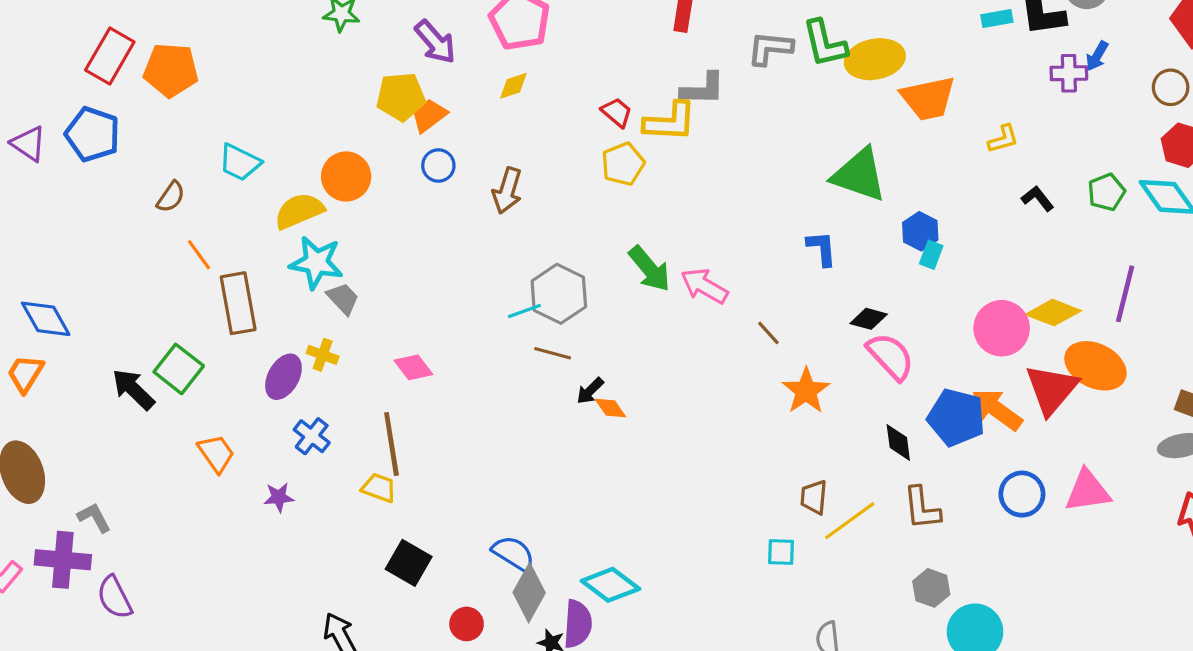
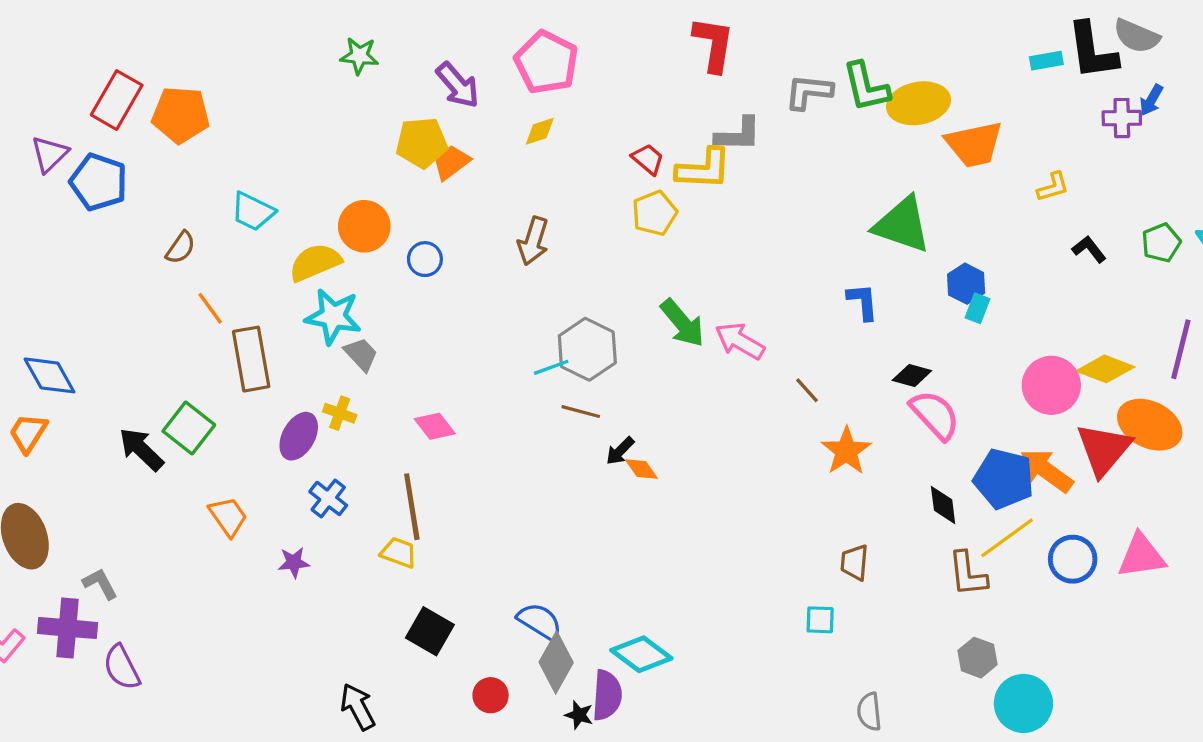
purple triangle: (28, 144) -> (49, 154), moved, turned 42
blue circle: (438, 166) -> (425, 259), moved
yellow line: (850, 521) -> (1007, 538), moved

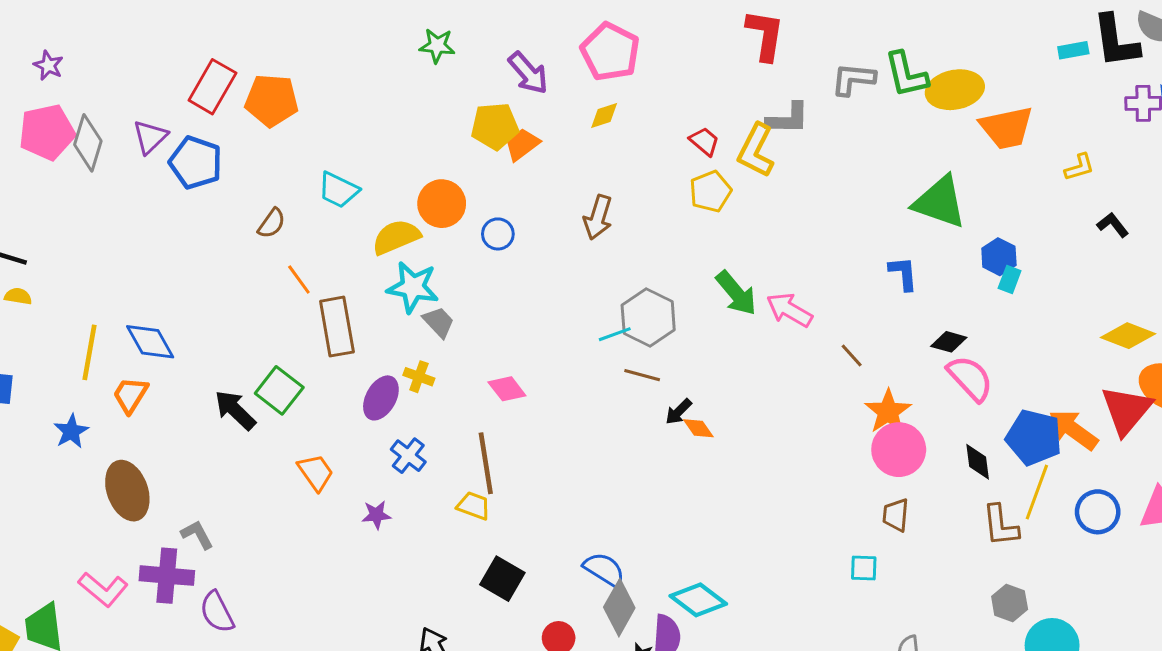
yellow L-shape: (704, 169) -> (756, 150), turned 114
pink circle: (1051, 385) -> (899, 450), moved
yellow line: (1007, 538) -> (1037, 492), turned -34

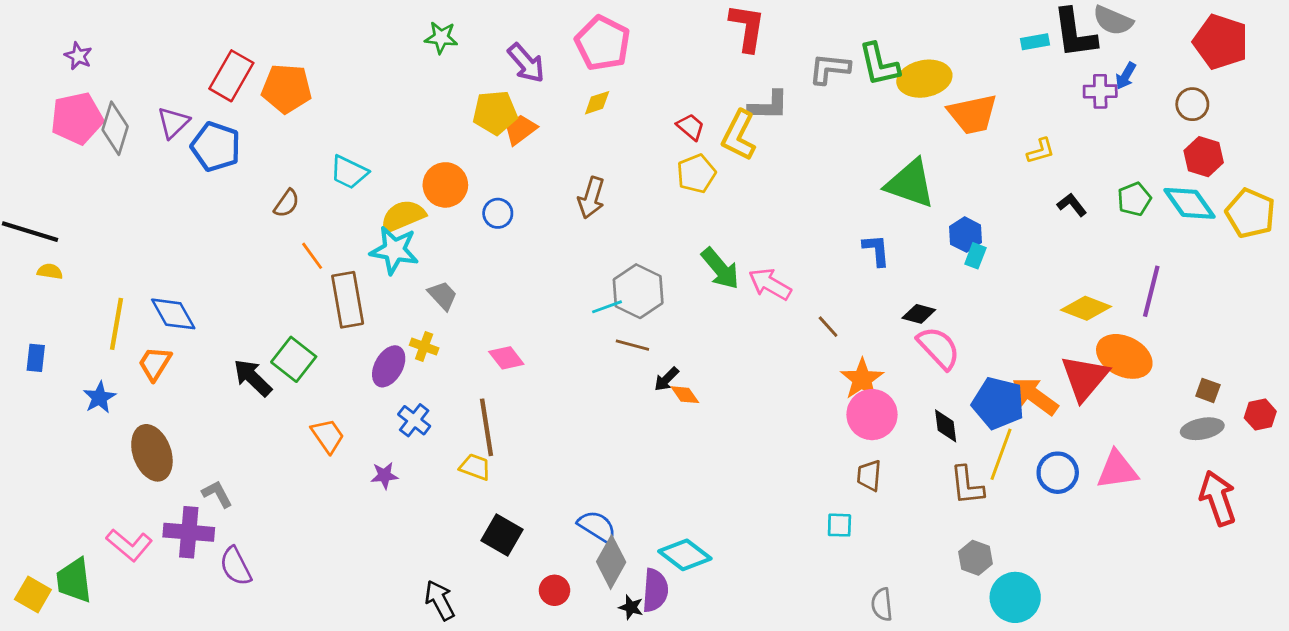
cyan star: (413, 287) -> (394, 250), moved

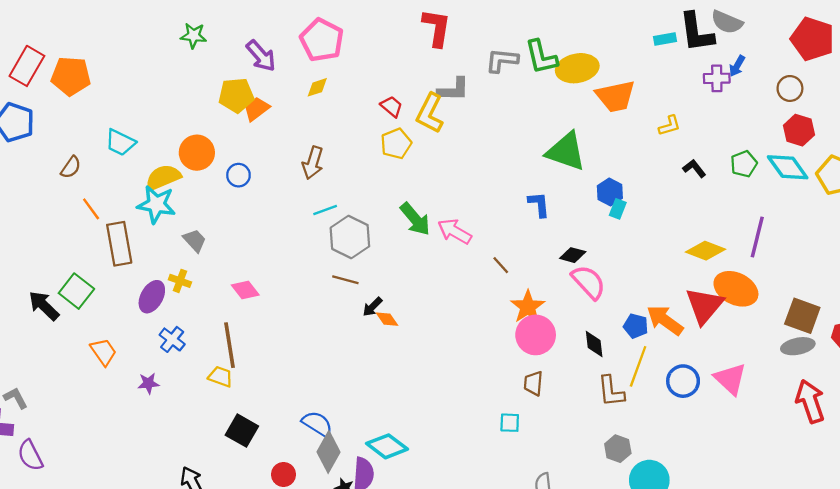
cyan line: (607, 307) -> (325, 210), moved
brown square: (1208, 390) -> (802, 316), size x1.8
blue pentagon: (998, 403) -> (636, 326), size x0.6
pink triangle: (1117, 470) -> (730, 379), turned 51

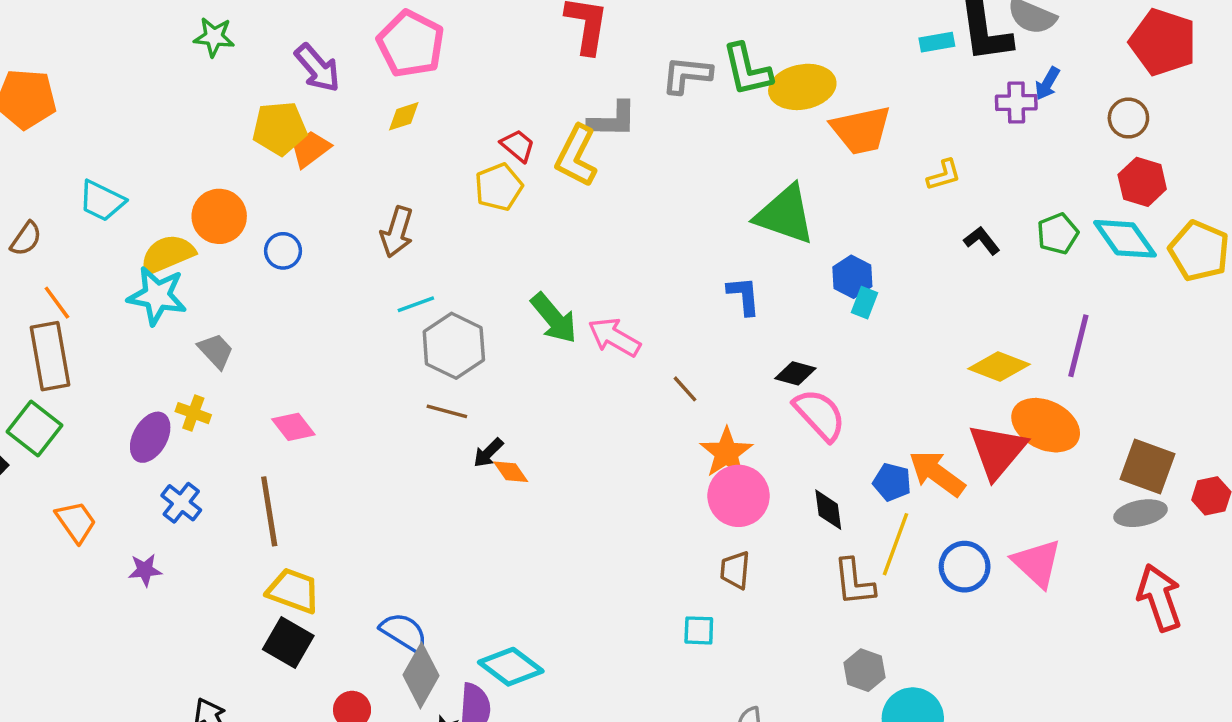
yellow pentagon: (396, 144) -> (499, 187), moved
brown rectangle: (119, 244) -> (50, 356), moved
yellow trapezoid: (220, 377) -> (293, 591), moved, size x1.4

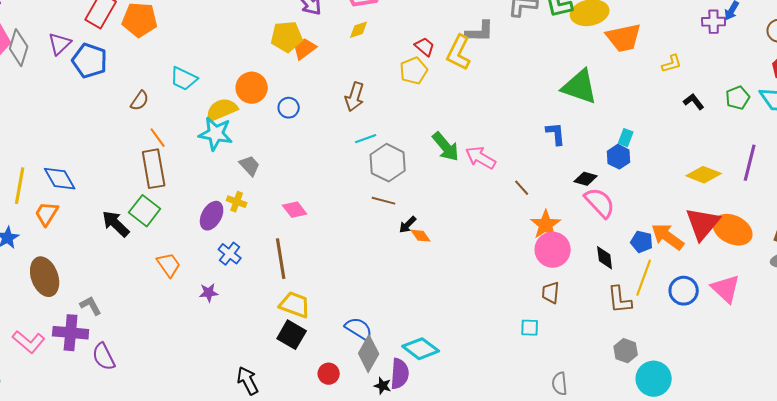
blue hexagon: (852, 277) -> (619, 157), moved
orange ellipse: (1046, 425) -> (733, 230), moved

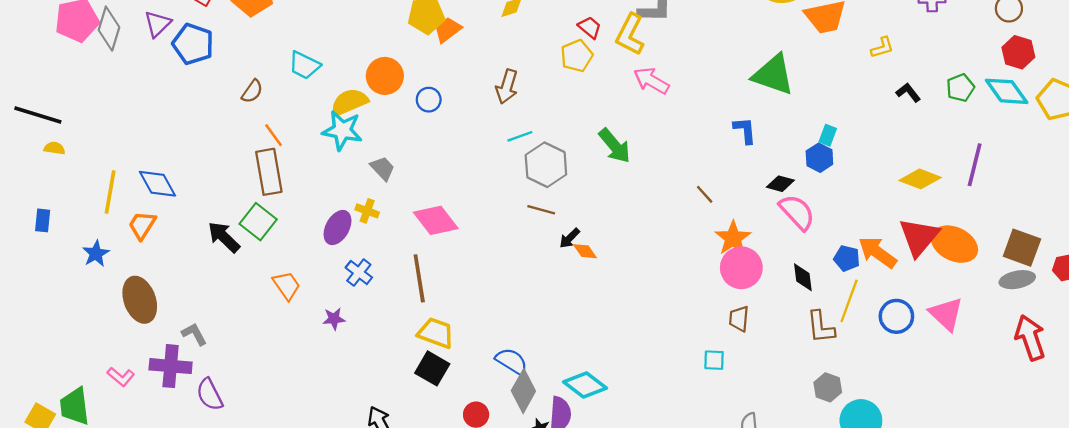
pink arrow: (481, 158) -> (651, 81), moved
pink diamond: (295, 210) -> (436, 220), size x1.5
pink L-shape: (29, 342) -> (121, 377), size x0.7

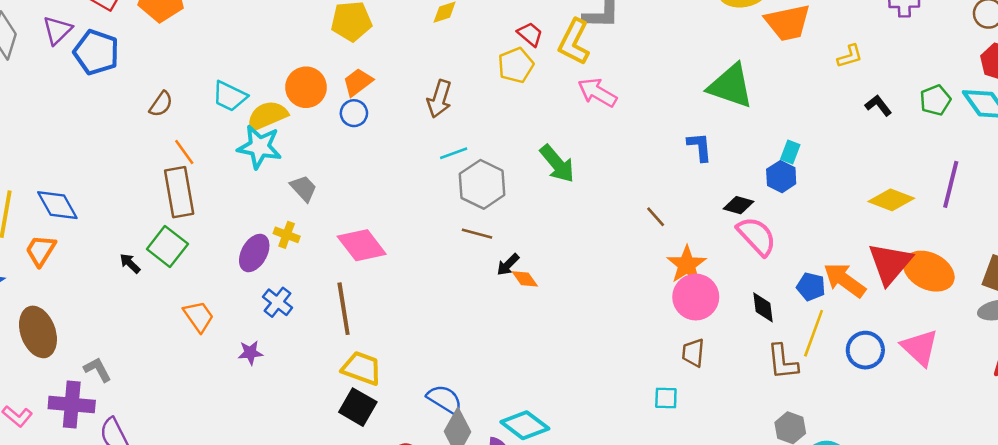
orange trapezoid: (448, 30) -> (358, 82), moved
cyan trapezoid: (304, 65) -> (230, 96), moved
black arrow: (224, 237) -> (130, 263), size x0.6

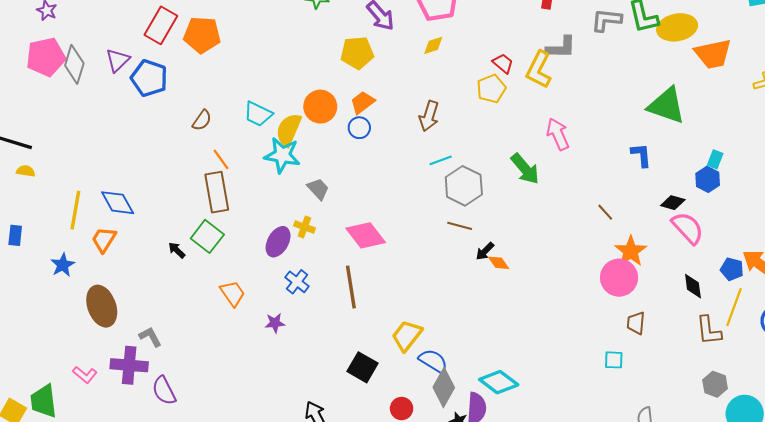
pink arrow: (597, 92) -> (558, 134), moved, turned 36
yellow semicircle: (267, 116) -> (289, 130), turned -44
pink circle: (696, 297) -> (619, 278), moved
yellow trapezoid: (362, 368) -> (407, 336), moved, turned -72

